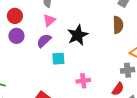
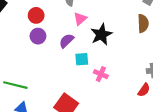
pink triangle: (49, 20) -> (80, 19), moved
pink cross: (83, 81) -> (101, 74), moved, turned 32

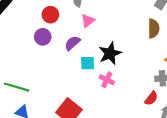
red circle: (36, 15) -> (50, 15), moved
black star: (101, 34) -> (110, 53), moved

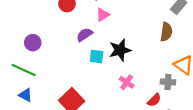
purple circle: (43, 37) -> (33, 43), moved
pink cross: (107, 80) -> (127, 82), moved

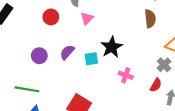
purple semicircle: (85, 35) -> (67, 52), moved
purple circle: (33, 43) -> (39, 56), moved
gray cross: (168, 82) -> (164, 65), turned -32

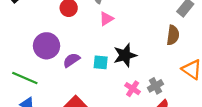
purple semicircle: (67, 52) -> (71, 60), moved
purple circle: (39, 56) -> (47, 46), size x1.5
gray cross: (164, 65) -> (155, 86), moved

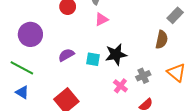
purple circle: (47, 46) -> (30, 34), moved
gray cross: (155, 86) -> (143, 76), moved

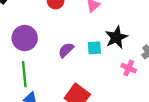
green line: (22, 68) -> (24, 74), turned 70

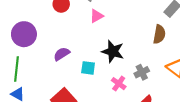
black star: (116, 37) -> (113, 51), turned 30
cyan square: (94, 48) -> (88, 68), moved

